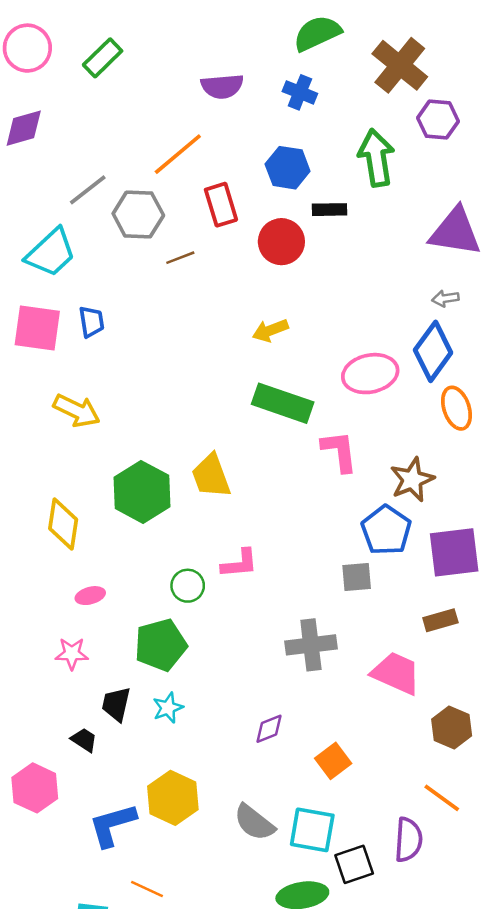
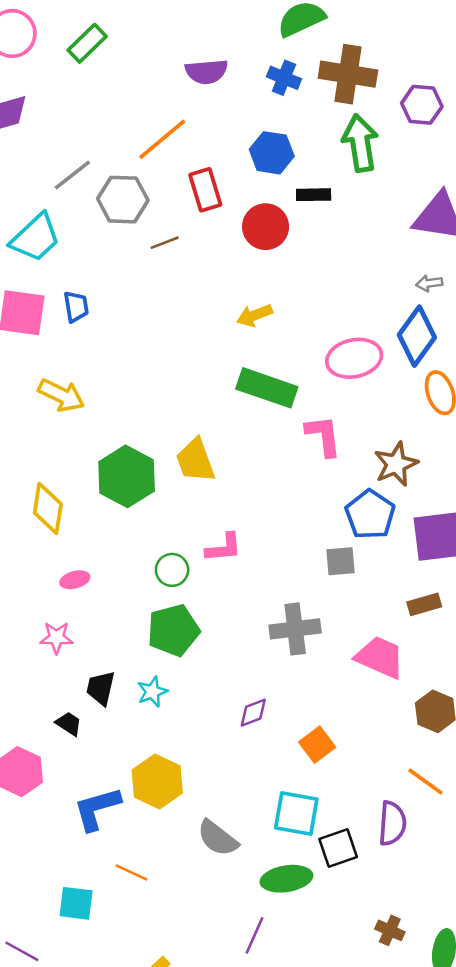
brown cross: (400, 65) -> (348, 74), moved, turned -30
green pentagon: (161, 645) -> (173, 630), moved
gray semicircle: (254, 822) -> (218, 838), moved

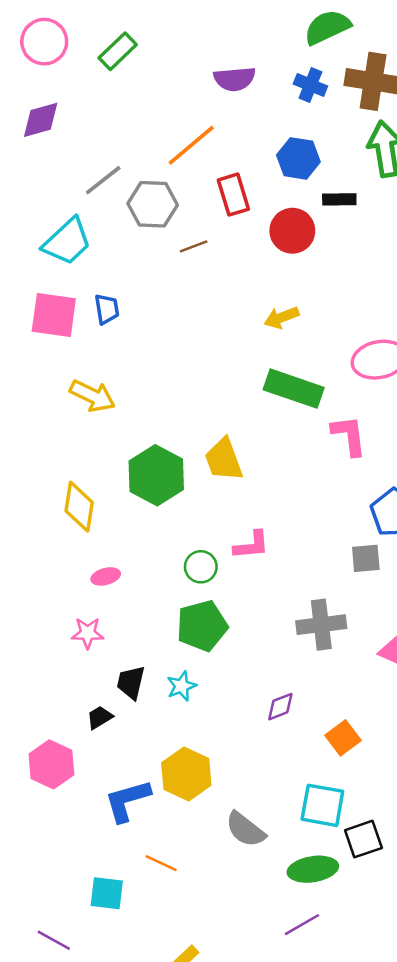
black trapezoid: (69, 724) -> (100, 717), turned -64
purple line: (254, 935) -> (302, 925), moved, turned 36

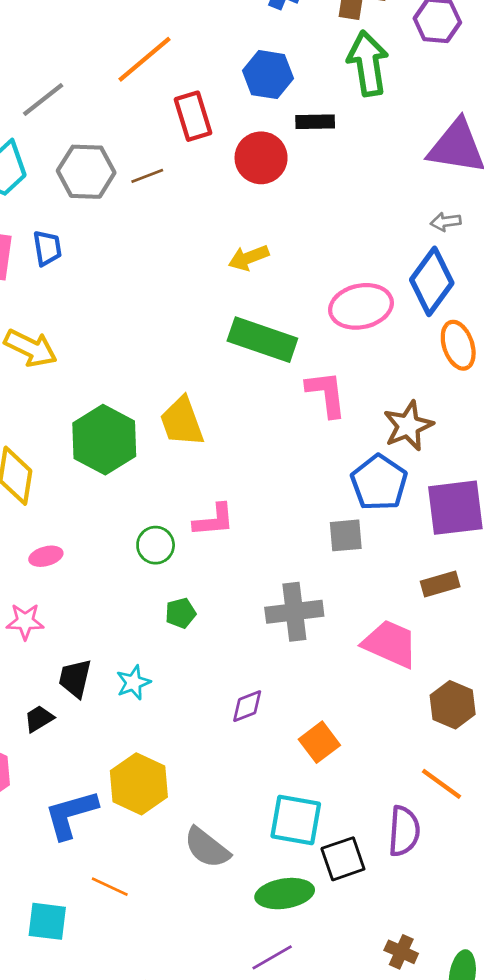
gray hexagon: (153, 204) -> (86, 172), moved
green pentagon: (202, 626) -> (181, 613), moved, size x0.5

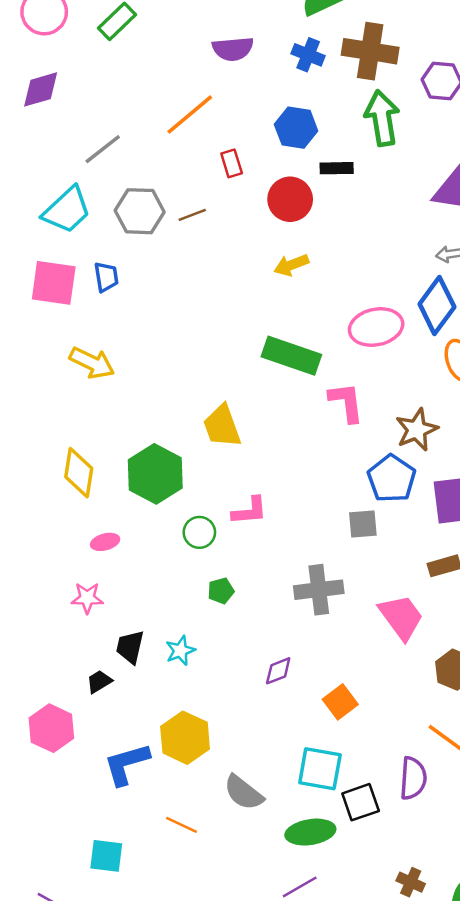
red rectangle: (193, 116) -> (232, 163), size x0.7
yellow arrow: (249, 258) -> (291, 265), moved
green hexagon: (104, 440) -> (155, 474), moved
pink trapezoid: (390, 644) -> (401, 617), turned 30
orange line: (110, 887) -> (181, 825), moved

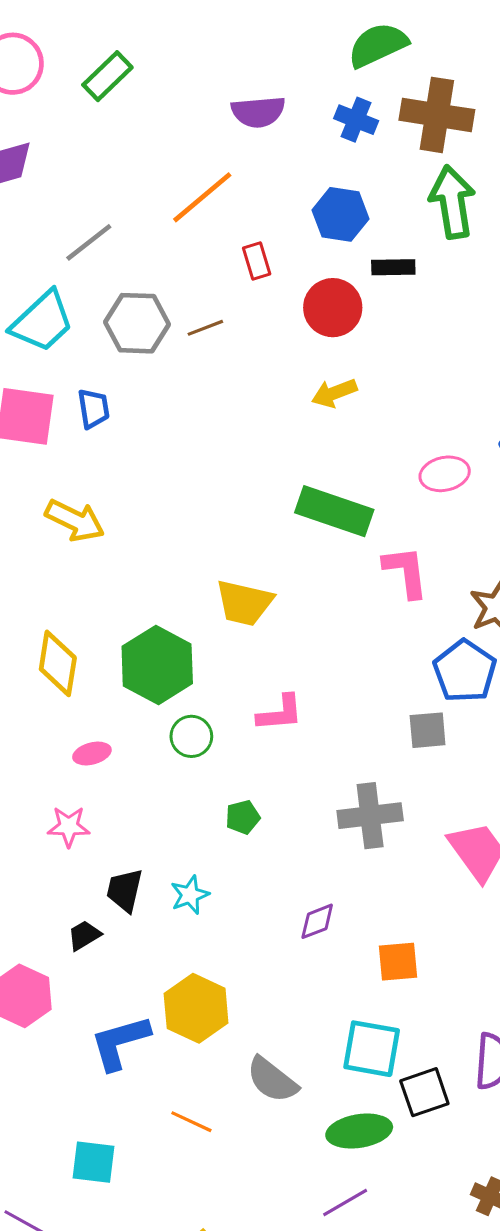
pink ellipse: (376, 327) -> (445, 474), size x0.7
yellow trapezoid: (222, 426) -> (244, 603), turned -57
green circle: (199, 532) -> (191, 736), moved
orange square: (340, 702) -> (398, 962), turned 32

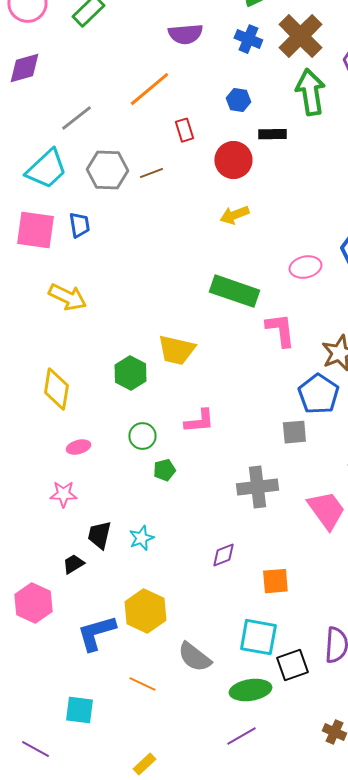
brown cross: (437, 115) -> (300, 36), turned 36
blue hexagon: (341, 214) -> (238, 100), size x0.7
green hexagon: (157, 665) -> (130, 373), moved, size x0.7
green pentagon: (243, 817) -> (164, 470), moved

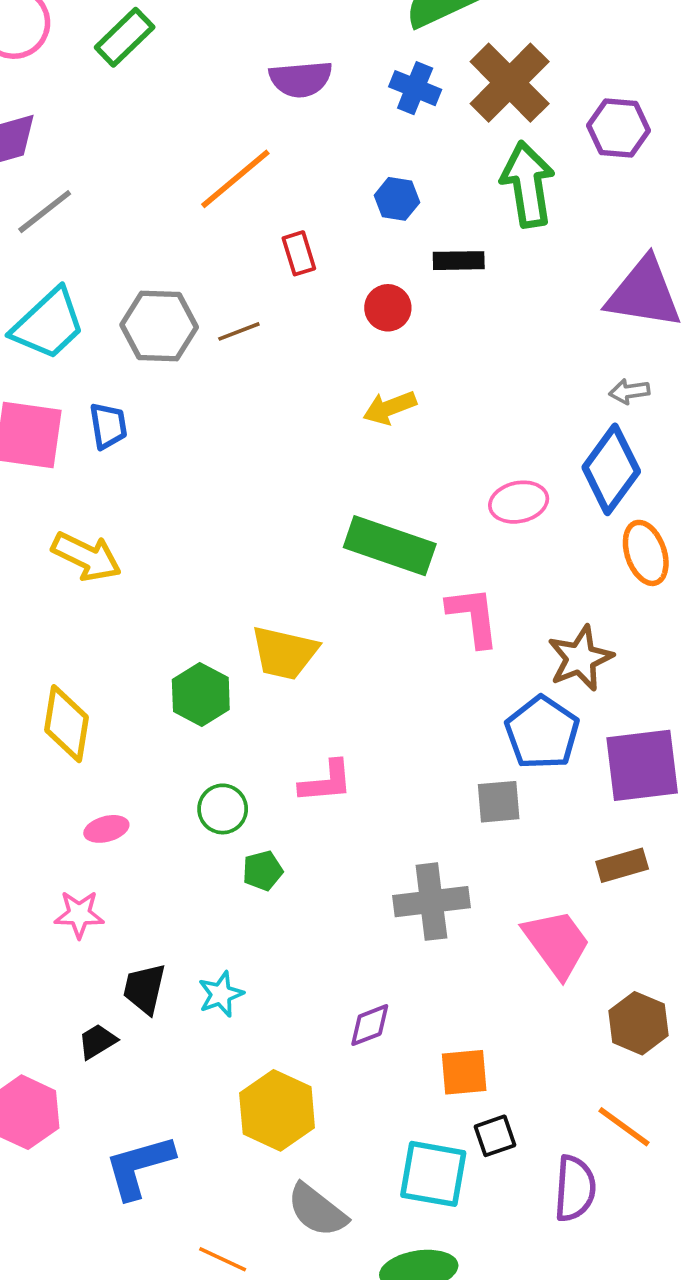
gray line: (76, 118) -> (45, 212), moved
red circle: (233, 160) -> (388, 308), size x0.7
yellow hexagon: (145, 611) -> (277, 1110), moved
black square: (292, 665) -> (495, 1136), moved, size x0.7

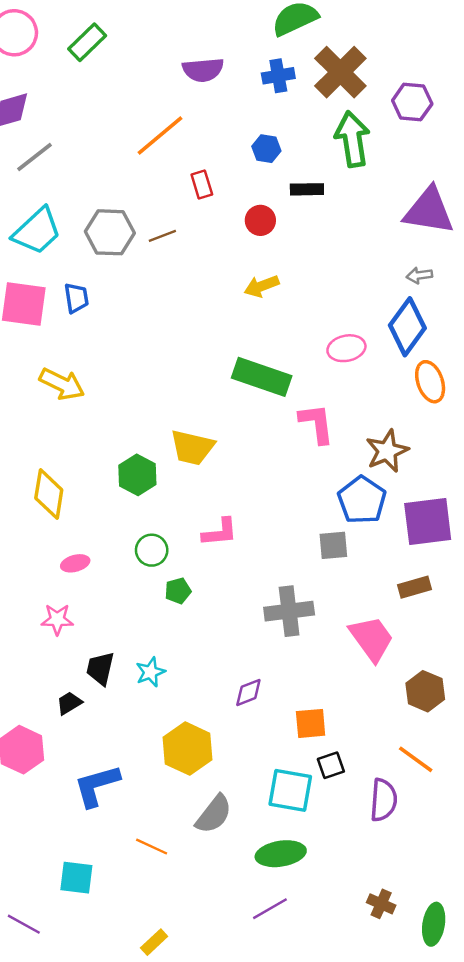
blue cross: (415, 88) -> (278, 76), turned -32
gray semicircle: (317, 1210) -> (214, 814), turned -90

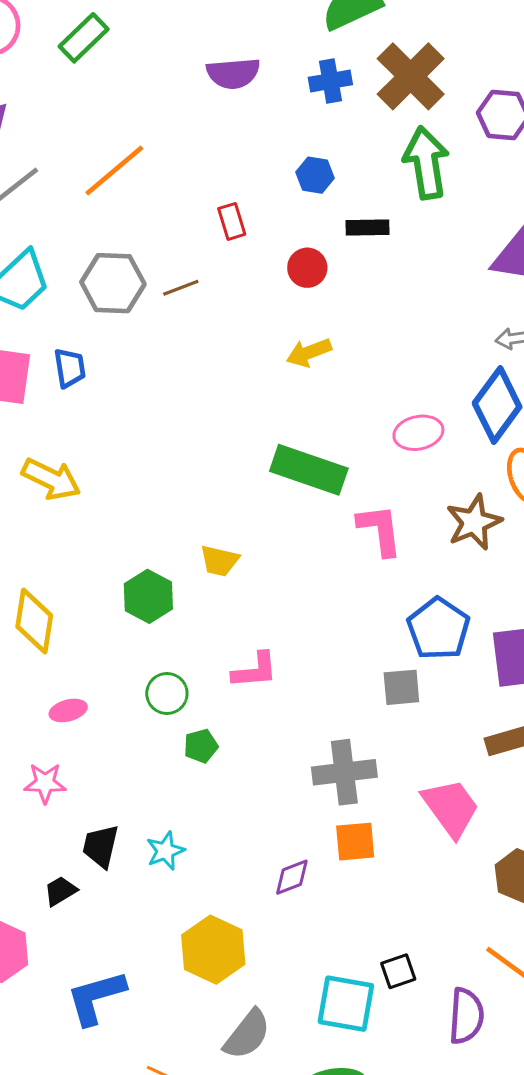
orange line: (160, 136) -> (114, 170), moved
yellow trapezoid: (192, 447) -> (219, 561), size x0.7
brown star: (387, 451) -> (474, 522), moved
orange square: (311, 723) -> (355, 842), moved

